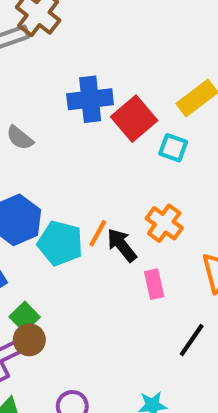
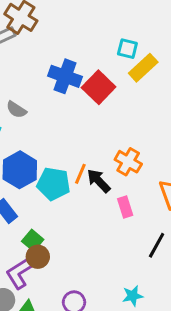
blue cross: (90, 99) -> (65, 76), turned 32
cyan square: (173, 148) -> (127, 49), moved

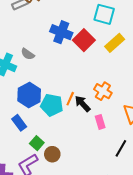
cyan square: (127, 49) -> (104, 14), size x1.5
yellow rectangle: (143, 68) -> (115, 43), moved
brown circle: (38, 257) -> (52, 154), moved

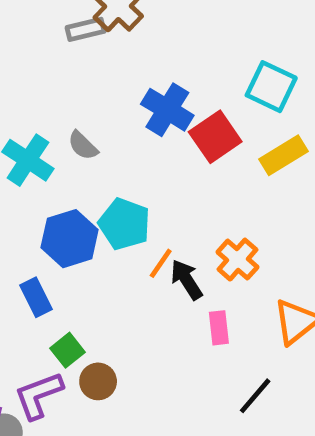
cyan pentagon: (52, 105) -> (124, 224), moved

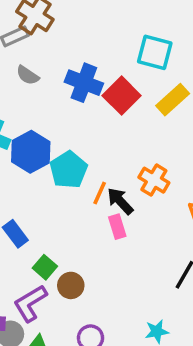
gray semicircle: (83, 146) -> (28, 75), moved
cyan pentagon: (124, 224) -> (69, 170), turned 30
blue hexagon: (70, 239) -> (31, 152), moved
pink rectangle: (219, 328) -> (117, 227), moved

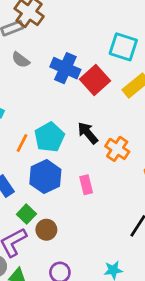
blue hexagon: (31, 152) -> (45, 177), moved
orange line: (100, 193) -> (22, 143), moved
black arrow: (120, 201) -> (88, 133), moved

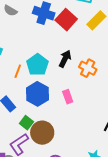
black arrow: (88, 133) -> (65, 59), turned 72
brown circle: (46, 230) -> (42, 133), size x1.5

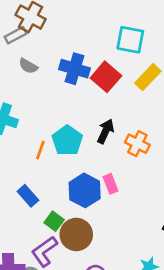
blue hexagon: (37, 94) -> (85, 190), moved

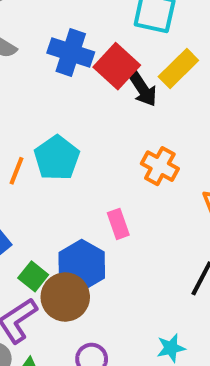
black arrow: (106, 131) -> (143, 89), moved, turned 120
blue hexagon: (85, 190) -> (82, 265), moved

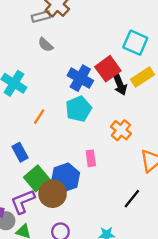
blue cross: (71, 52) -> (80, 78), moved
cyan pentagon: (57, 158) -> (78, 109), moved
green square: (33, 276) -> (37, 178), size x1.5

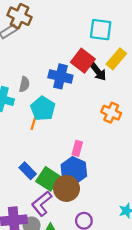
gray semicircle: (46, 45) -> (24, 84), moved, turned -104
cyan pentagon: (78, 109) -> (43, 109), moved
blue rectangle: (20, 152) -> (28, 171), moved
pink rectangle: (91, 158) -> (77, 148), moved, turned 40

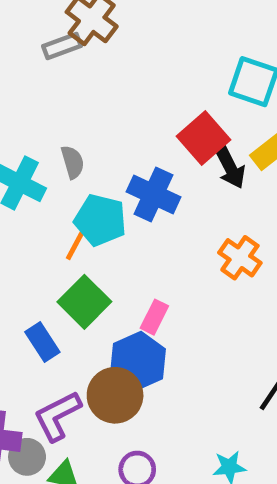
blue cross: (60, 76) -> (154, 194), moved
gray semicircle: (24, 84) -> (73, 162), turned -40
cyan pentagon: (43, 109) -> (100, 220), turned -30
green square: (48, 179) -> (84, 302), moved

